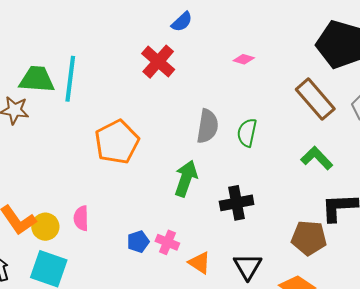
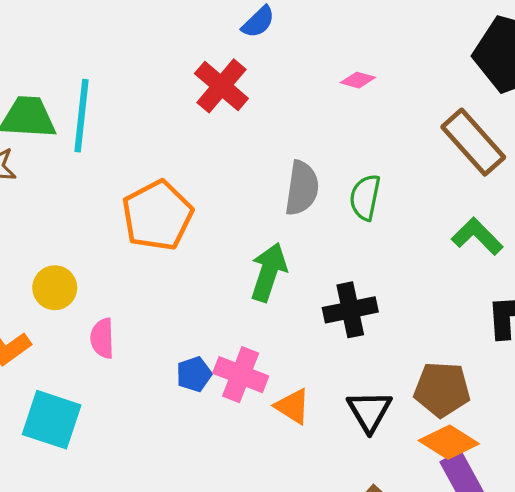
yellow circle: (45, 227) -> (55, 288), moved
brown pentagon: (309, 238) -> (442, 389), moved
pink cross: (167, 242) -> (241, 375), size x1.4

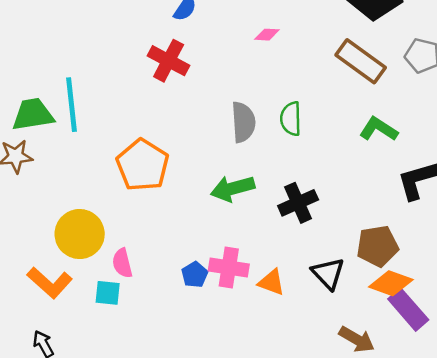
green arrow: (269, 272) -> (233, 188), turned -111
yellow circle: (55, 288) -> (80, 234), size x1.5
cyan square: (52, 420) -> (108, 293), moved, size x0.6

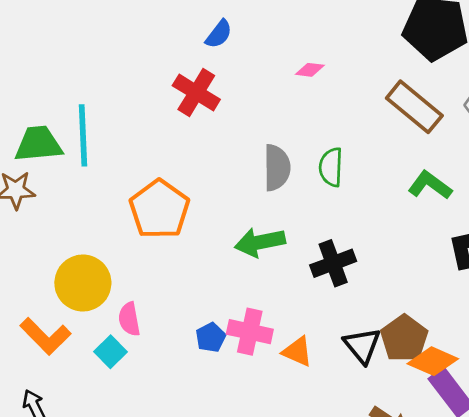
brown pentagon: (377, 246) -> (404, 338), moved, turned -30
cyan square: (108, 293) -> (111, 352), turned 36

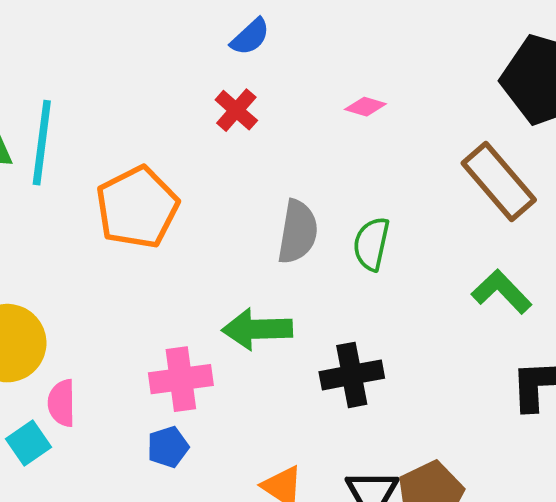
red cross: (196, 93) -> (236, 110), moved, size x0.7
orange pentagon: (159, 209) -> (137, 207), moved
pink cross: (250, 332) -> (181, 379), moved, turned -30

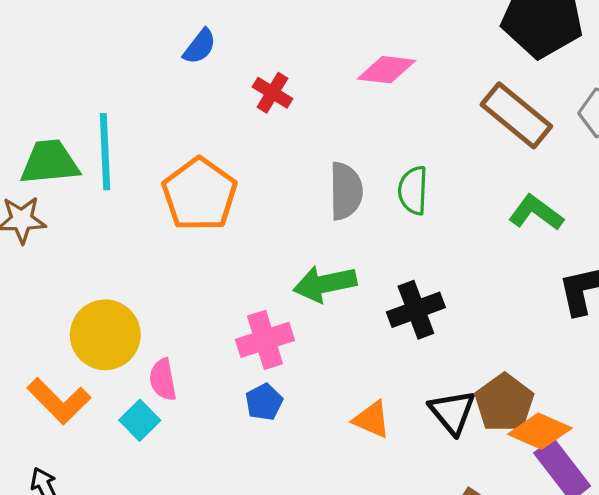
blue semicircle: (250, 37) -> (200, 46), moved
pink diamond: (365, 107) -> (387, 70), size x1.6

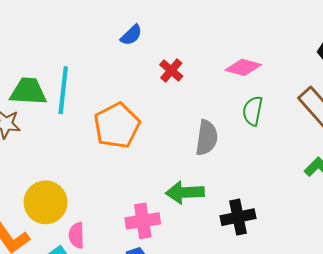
green semicircle: (413, 190) -> (253, 111), moved

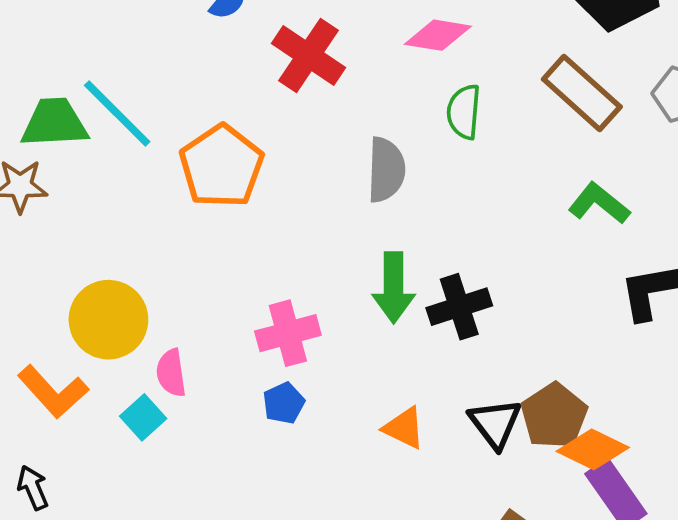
red cross: (171, 70) -> (308, 55), size x1.6
cyan line: (63, 90) -> (117, 114), turned -45
green arrow: (185, 192) -> (394, 287), moved, turned -81

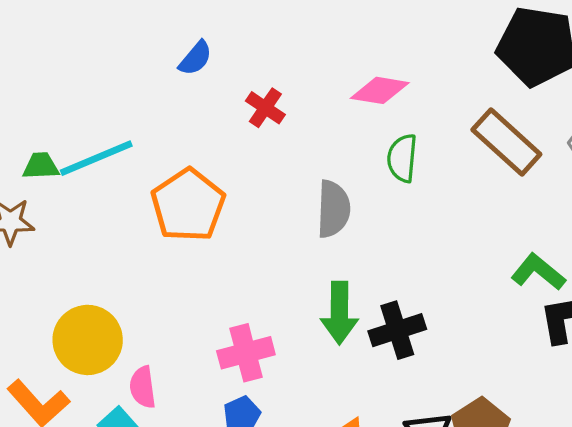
red cross: (308, 55) -> (265, 108), size x0.6
cyan line: (117, 114) -> (96, 158), turned -68
green trapezoid: (54, 123) -> (41, 166), size x0.6
green L-shape: (599, 203) -> (538, 272), moved

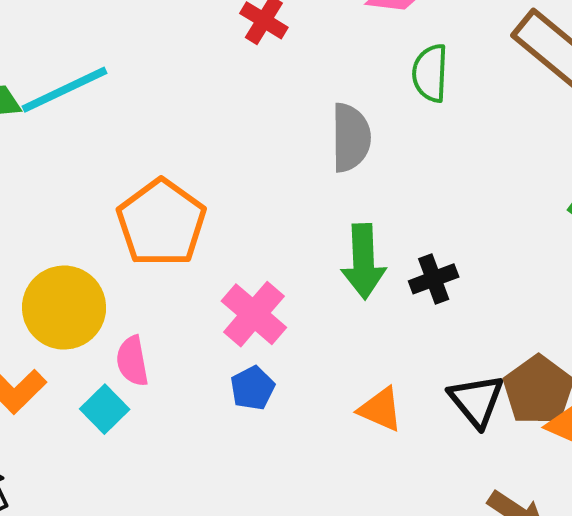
orange pentagon: (188, 205) -> (161, 223), moved
black cross: (397, 330) -> (434, 279), size x0.7
pink cross: (246, 353) -> (254, 314), turned -32

